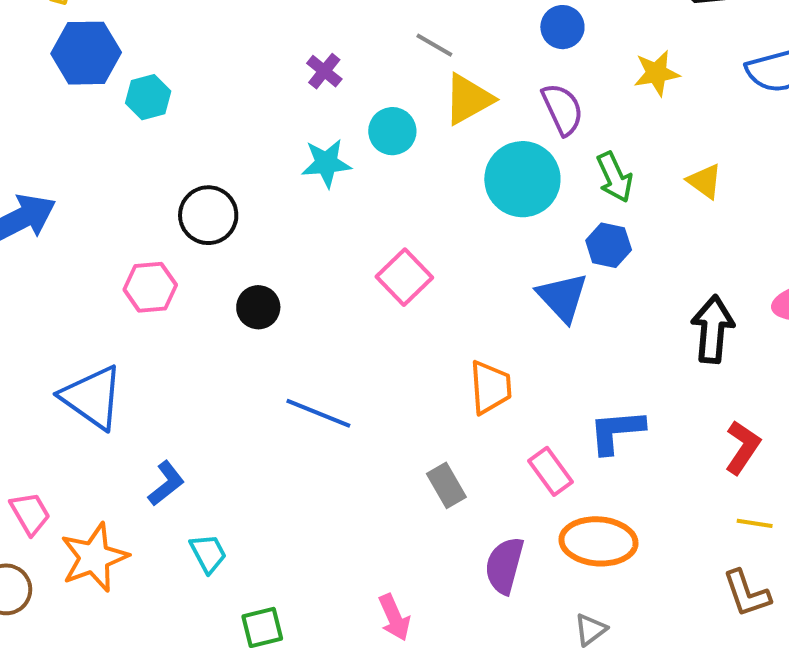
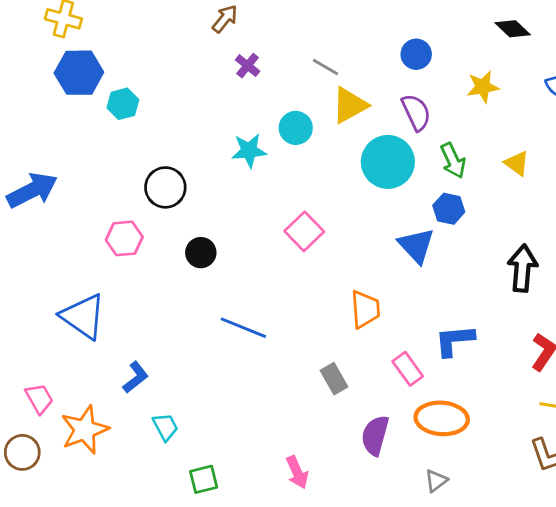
purple cross: (324, 71) -> (248, 66), moved

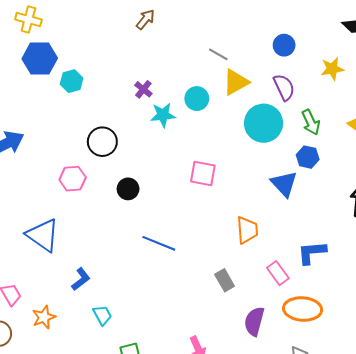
purple cross: (248, 66) -> (143, 89), moved
pink square: (304, 231) -> (203, 173), turned -36
orange star: (85, 430) -> (44, 317), size x0.7

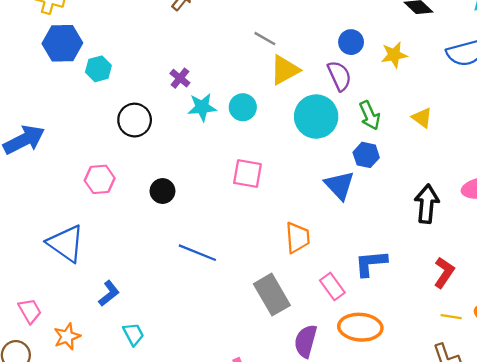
blue circle: (284, 45) -> (351, 42), moved
cyan circle: (197, 99) -> (243, 107), moved
black circle: (102, 142) -> (135, 120), moved
gray rectangle: (225, 280) -> (272, 295), size x1.6

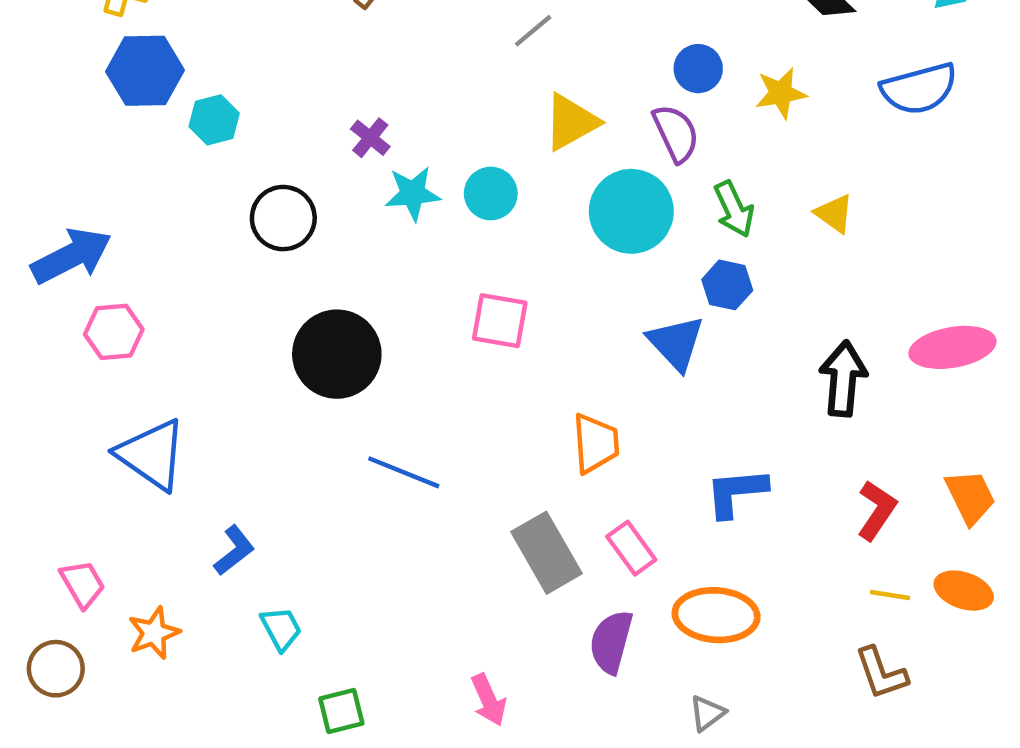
gray line: (265, 39) -> (533, 31), moved, turned -70
pink hexagon: (100, 179) -> (114, 332), moved
black circle: (162, 191) -> (337, 354), size x1.8
pink rectangle: (332, 286) -> (631, 548), moved

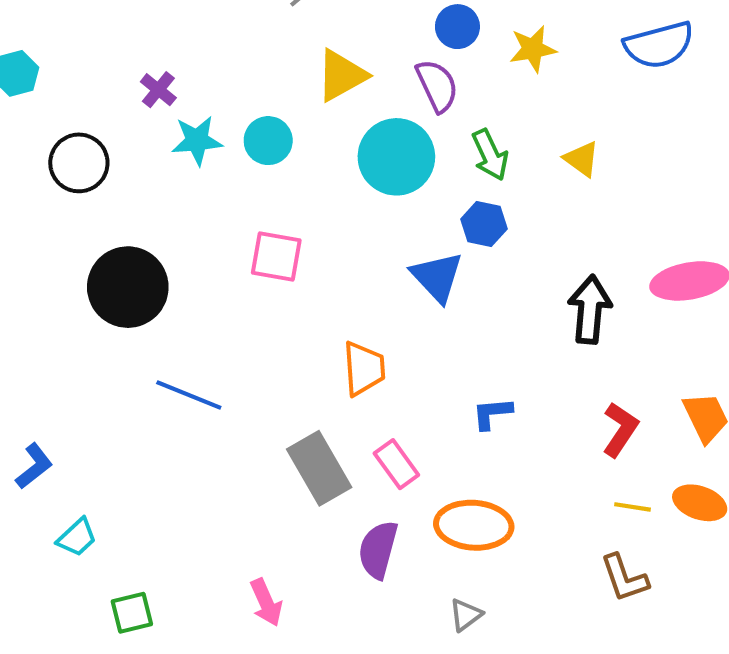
blue L-shape: (736, 492) -> (492, 413), size x0.7
cyan trapezoid: (281, 628) -> (77, 537), turned 75

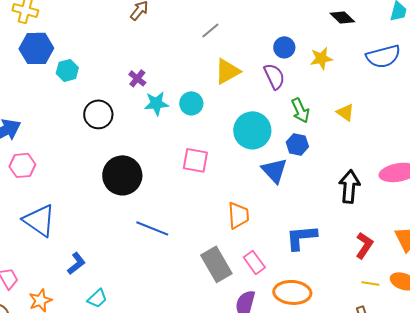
cyan circle: (396, 157) -> (252, 130), moved
blue L-shape: (492, 413) -> (301, 237), size x1.6

